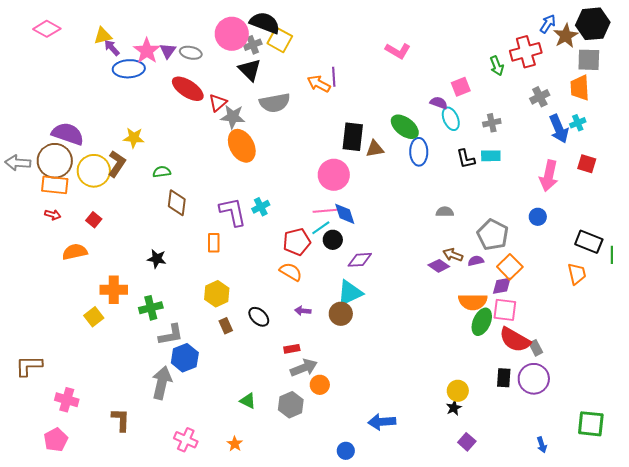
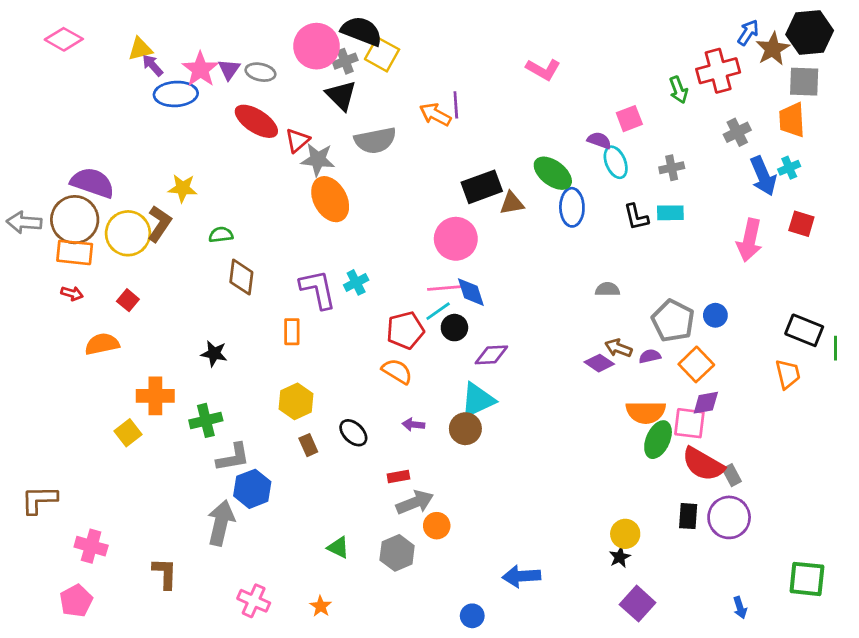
black rectangle: (353, 137) -> (482, 187), turned 64
blue circle: (538, 217) -> (715, 315), moved
purple diamond: (502, 286) -> (706, 403), moved
purple square: (467, 442) -> (638, 604), size x1.4

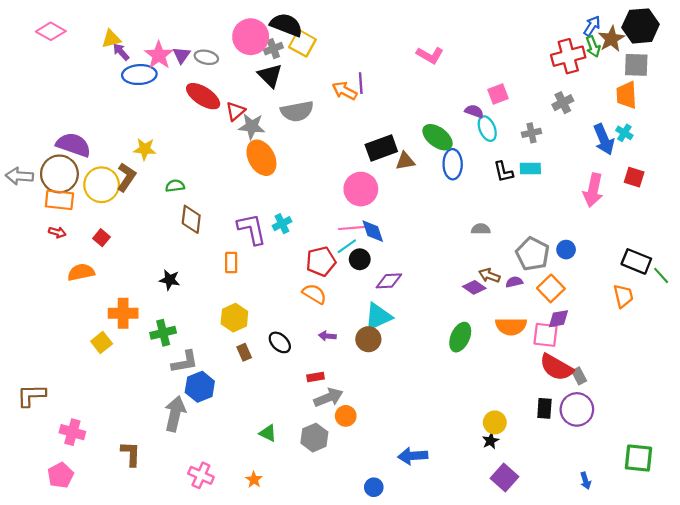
green arrow: (678, 90) -> (593, 46), moved
gray cross: (737, 132) -> (563, 103), moved
cyan cross: (789, 168) -> (624, 133), turned -35
green line: (836, 348) -> (661, 275), turned -42
green ellipse: (658, 440) -> (460, 337), moved

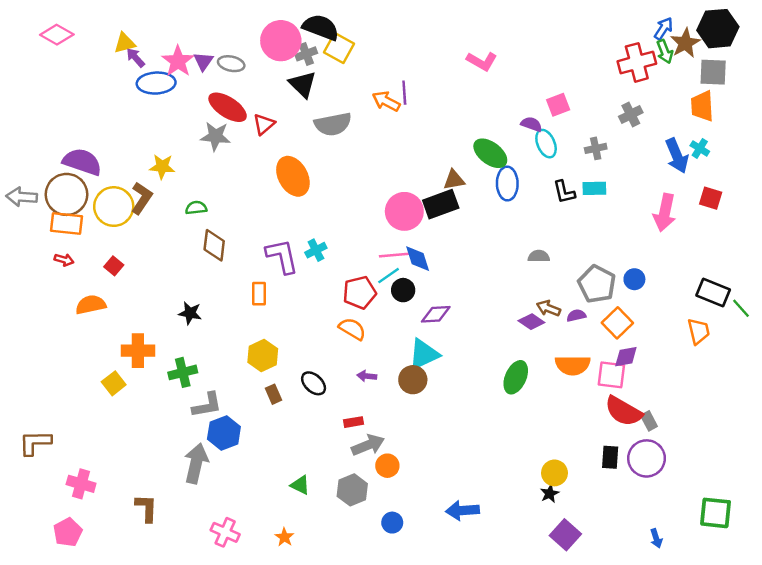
gray star: (252, 126) -> (215, 136), moved
black rectangle: (381, 148) -> (441, 204), moved
blue circle: (374, 487) -> (392, 523), moved

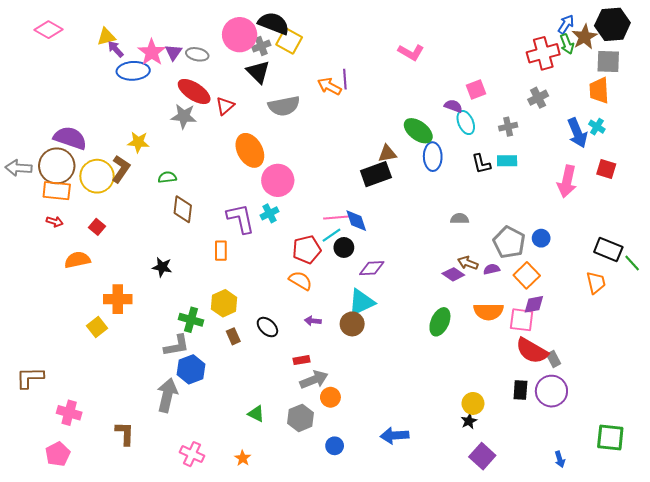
pink circle: (404, 211) -> (278, 180), moved
green cross: (183, 372) -> (191, 320), moved, turned 30

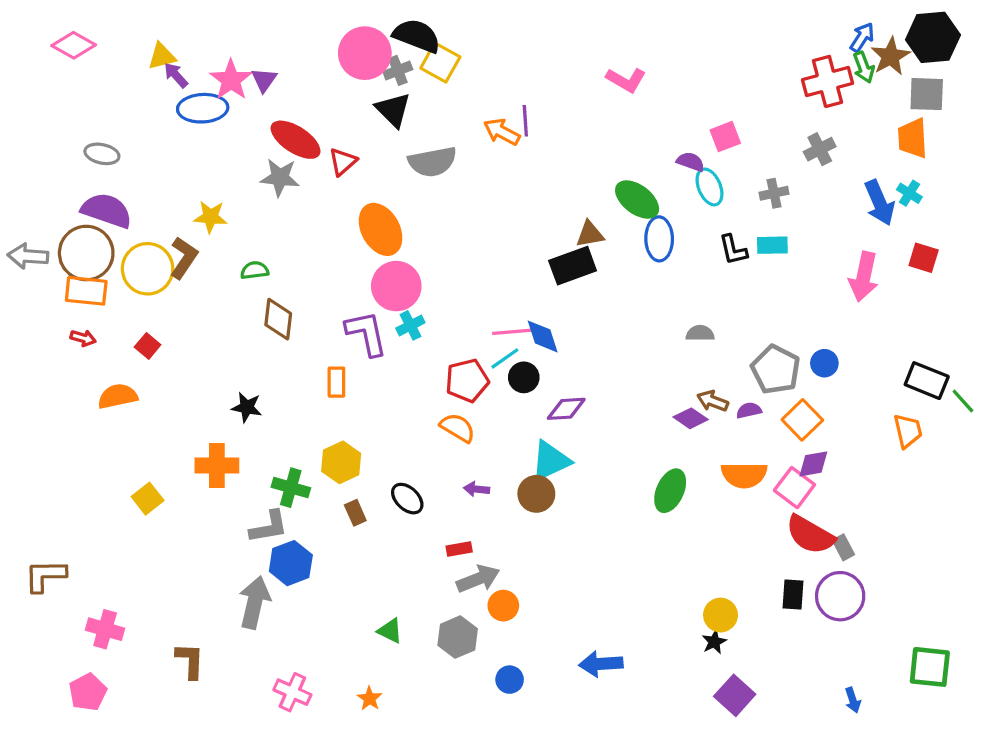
gray ellipse: (197, 54) -> (102, 154), moved
pink circle: (278, 180) -> (396, 286), moved
orange cross: (118, 299) -> (217, 466), moved
pink square: (522, 320) -> (794, 488), turned 30

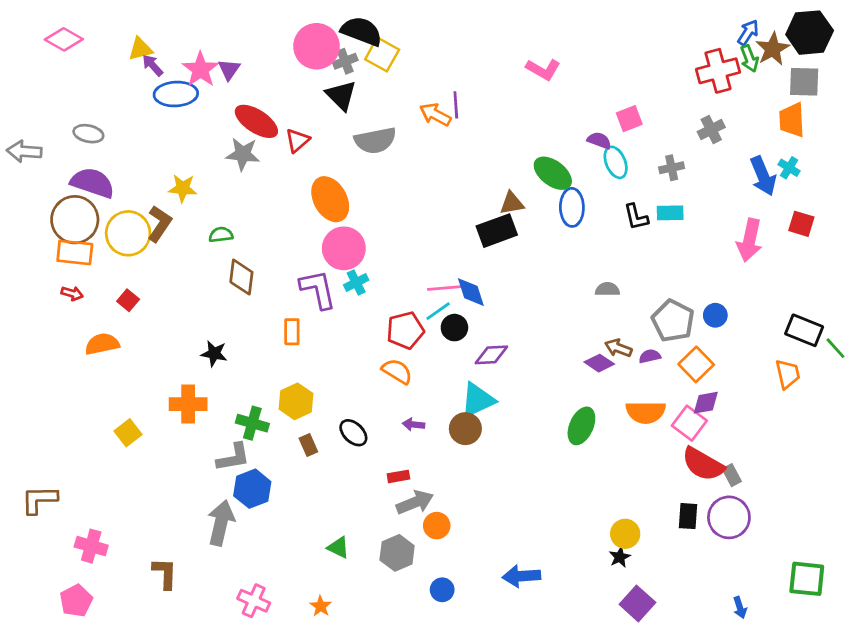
gray arrow: (28, 256) -> (24, 151), moved

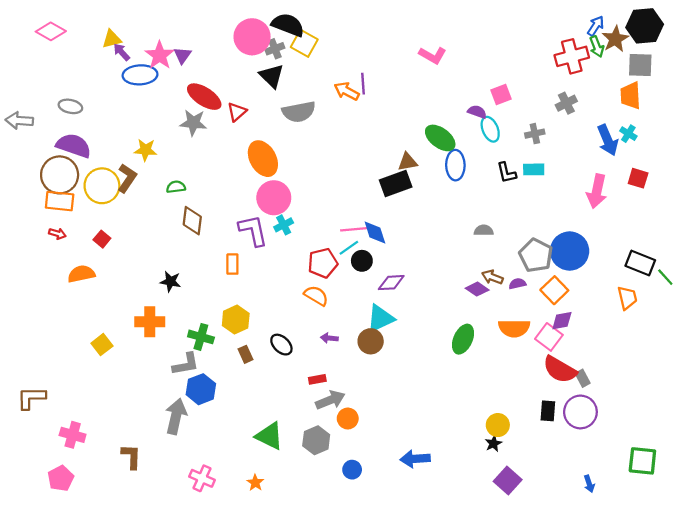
blue circle: (715, 315) -> (570, 251), size x2.0
green triangle: (338, 547) -> (269, 436), size x1.6

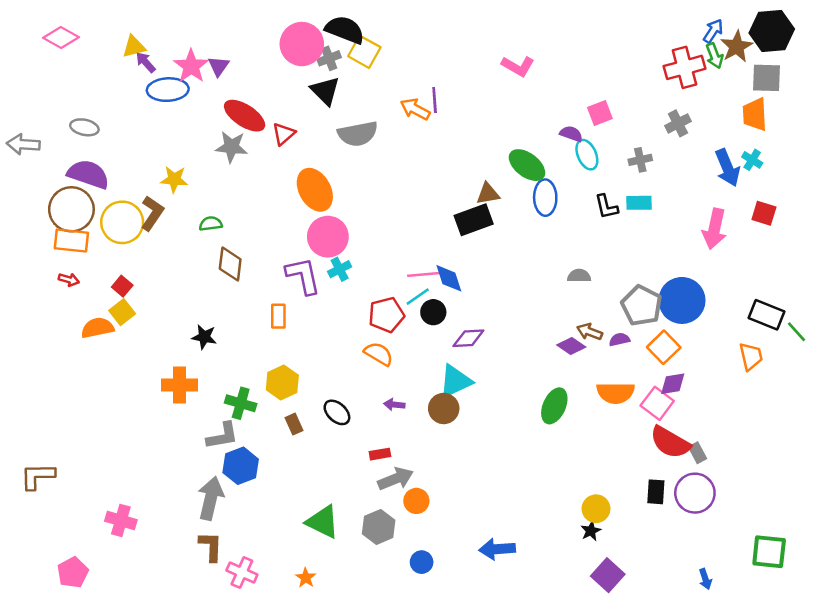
yellow square: (102, 345) -> (122, 312), moved
pink cross: (73, 435) -> (121, 520), moved
brown L-shape: (131, 457) -> (211, 546), moved

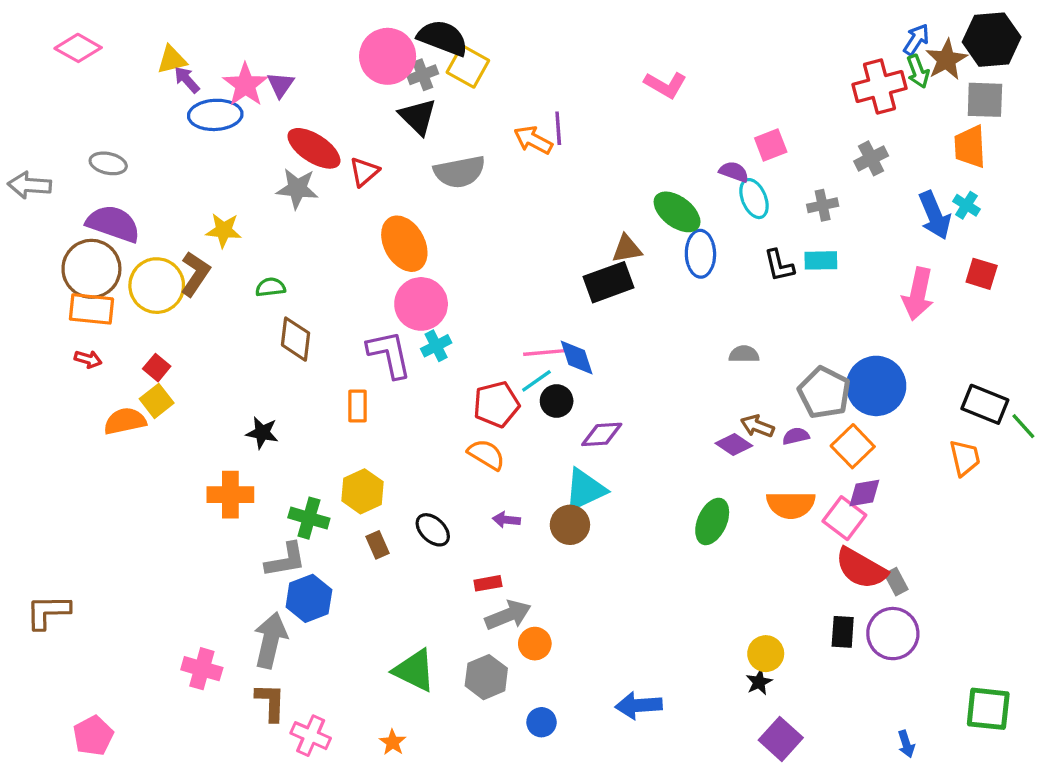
pink cross: (121, 520) -> (202, 669), moved

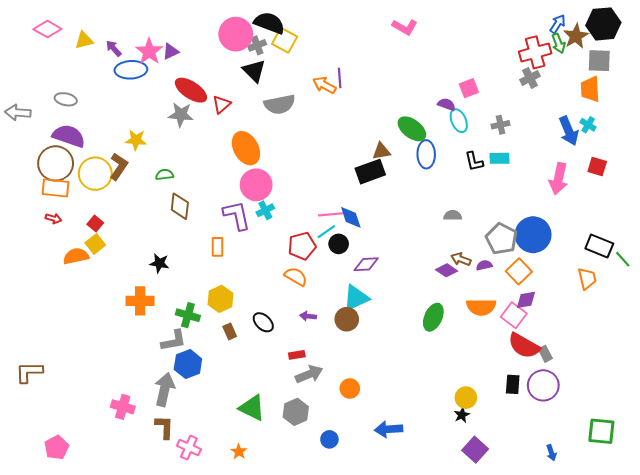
yellow triangle: (172, 60) -> (84, 40), moved
purple triangle: (281, 85) -> (171, 51), turned 30
pink L-shape: (665, 85) -> (405, 27), moved
gray cross: (871, 158) -> (530, 78), moved
orange circle: (535, 644) -> (350, 388), moved

